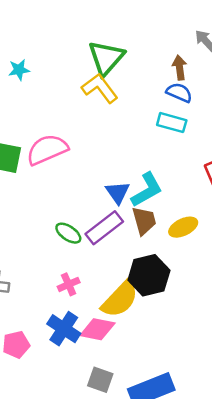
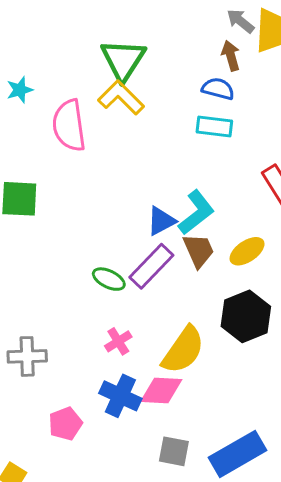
brown arrow: (180, 68) -> (231, 56), moved
pink semicircle: (47, 150) -> (69, 125), moved, turned -66
blue triangle: (118, 192) -> (161, 221), turned 45
black hexagon: (149, 275) -> (246, 316), moved

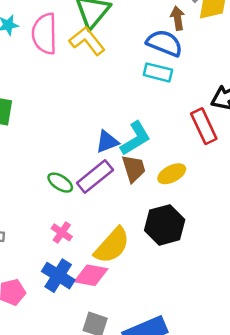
blue semicircle: (218, 89) -> (164, 43), size x1.4
pink semicircle: (69, 125) -> (45, 34), moved
pink cross: (118, 341) -> (62, 232), turned -30

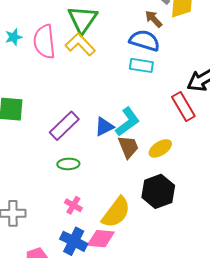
brown arrow: (178, 18) -> (154, 19), turned -30
purple rectangle: (95, 176) -> (64, 126), moved
green ellipse: (60, 183) -> (68, 164), turned -30

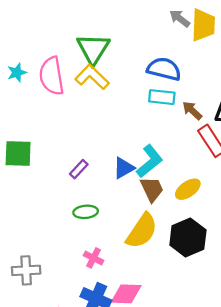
brown arrow: (154, 19) -> (192, 110), moved
purple rectangle: (64, 126) -> (79, 169), size x0.6
yellow semicircle: (116, 212) -> (142, 231), moved

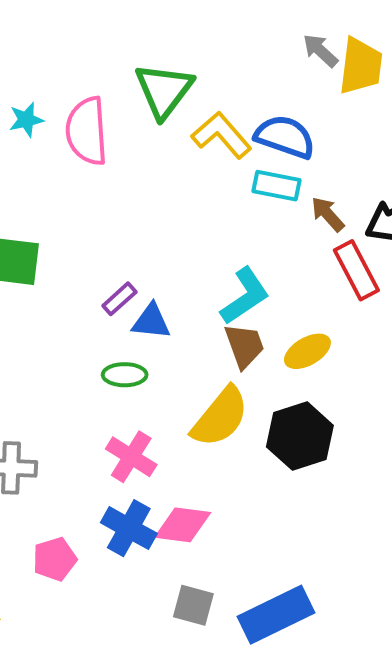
yellow L-shape: (92, 77) -> (221, 135), moved
blue triangle: (124, 168) -> (151, 321), moved, turned 30
pink cross: (94, 258) -> (131, 457), size x1.4

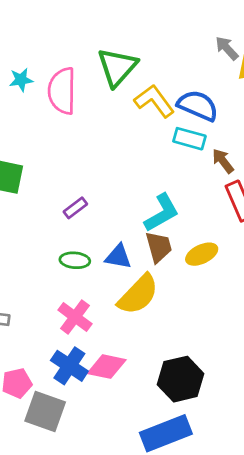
blue triangle: (151, 321) -> (118, 257), moved
black hexagon: (300, 436) -> (181, 379), moved
gray square: (193, 605) -> (45, 411), moved, size x1.4

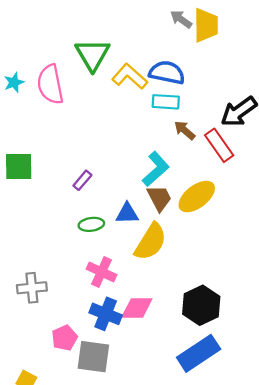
brown arrow: (223, 161) -> (185, 130), moved
yellow ellipse: (202, 254) -> (197, 197), size x1.4

